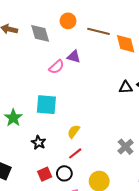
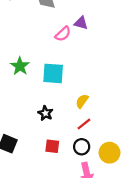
green star: (13, 118) -> (20, 66), moved
black circle: (64, 173) -> (82, 147), moved
red square: (45, 174) -> (52, 146), turned 32

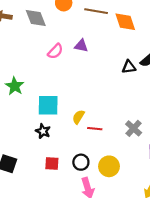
purple triangle: (81, 23) -> (81, 46), moved
cyan square: (53, 73) -> (48, 105), moved
red line: (84, 124) -> (95, 129), moved, turned 48

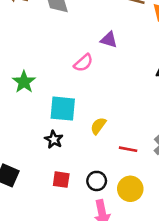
pink semicircle: (55, 51) -> (83, 63), moved
red line: (95, 129) -> (128, 149), moved

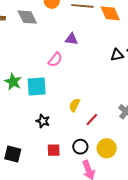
cyan square: (63, 109) -> (37, 86), moved
red line: (128, 149) -> (92, 120), moved, turned -48

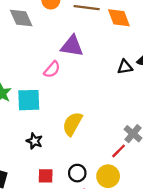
purple triangle: (71, 39) -> (72, 46), size x1.5
yellow semicircle: (74, 105) -> (72, 124), size x1.5
red line: (92, 120) -> (119, 151), moved

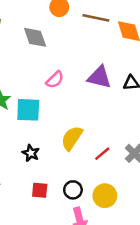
gray diamond: (21, 18) -> (35, 37), moved
purple triangle: (72, 46) -> (99, 77), moved
red line: (119, 151) -> (102, 154), moved

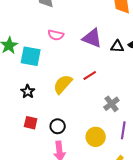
pink semicircle: (55, 80) -> (56, 35), turned 49
red line: (102, 154) -> (90, 76), moved
yellow circle: (105, 196) -> (96, 137), moved

